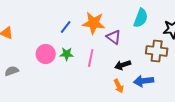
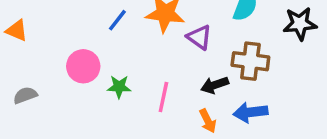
brown cross: (157, 51) -> (250, 61), moved
green star: (67, 54) -> (119, 87), moved
pink line: (91, 58) -> (163, 97), moved

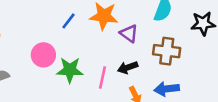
black arrow: (215, 85) -> (128, 67), moved
green star: (119, 87) -> (70, 70), size x1.5

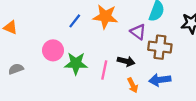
purple triangle: (129, 34) -> (138, 32), moved
black arrow: (128, 67) -> (126, 61), turned -147

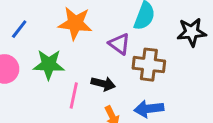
blue line: (75, 21) -> (19, 29), moved
green star: (76, 63) -> (49, 65), moved

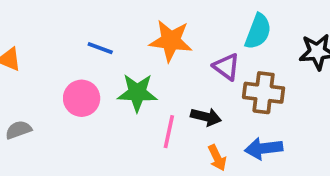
blue line: (19, 29) -> (100, 48), turned 72

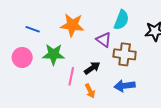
black arrow: (206, 117) -> (92, 68), turned -49
orange arrow: (217, 158) -> (90, 91), moved

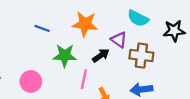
cyan semicircle: (121, 20) -> (138, 18), turned 96
pink circle: (22, 57) -> (31, 81), moved
black arrow: (92, 68) -> (101, 56), moved

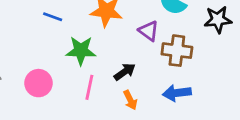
black arrow: (101, 56) -> (125, 72), moved
pink line: (84, 79) -> (89, 87), moved

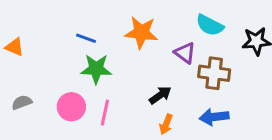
green star: (81, 51) -> (96, 69), moved
pink line: (89, 87) -> (105, 113), moved
orange arrow: (130, 100) -> (166, 124), turned 48

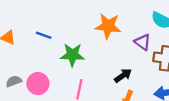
blue line: (86, 38) -> (44, 35), moved
pink circle: (71, 107) -> (38, 84), moved

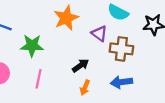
orange star: (108, 26) -> (66, 18), turned -30

